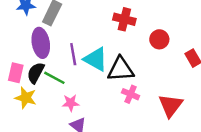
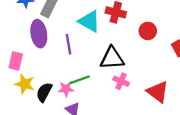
cyan triangle: (96, 59) -> (89, 21), moved
black semicircle: (36, 73) -> (44, 92), moved
green line: (54, 78) -> (80, 80), moved, turned -48
red triangle: (170, 106) -> (158, 92), turned -30

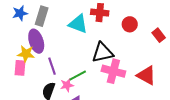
purple line: (69, 44) -> (52, 66), moved
pink cross: (121, 81) -> (113, 71), size x1.6
yellow star: (25, 84) -> (26, 54), moved

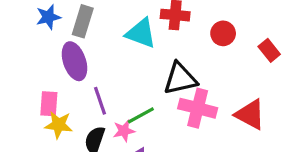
yellow star: (26, 54) -> (59, 125), moved

